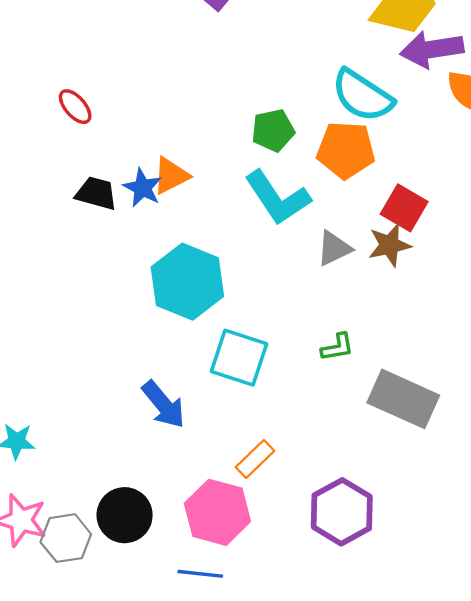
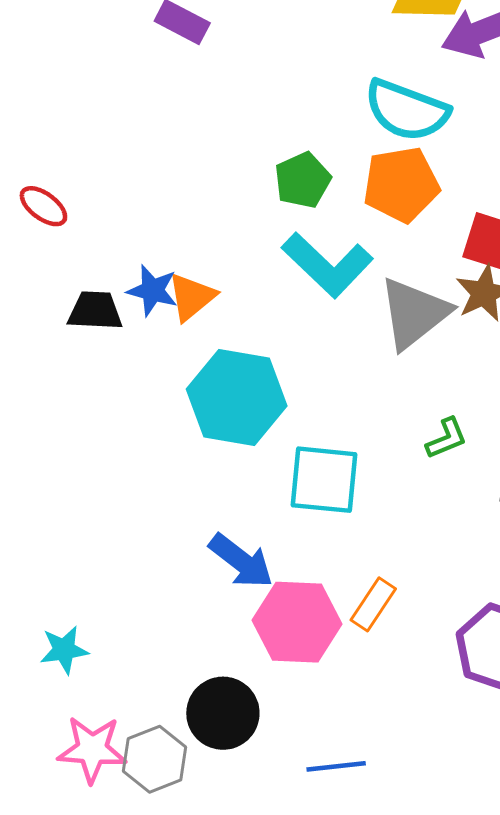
orange triangle: (171, 176) -> (192, 297), moved
gray triangle: (334, 248) -> (414, 313), size x1.6
pink hexagon: (217, 512) -> (297, 622), moved

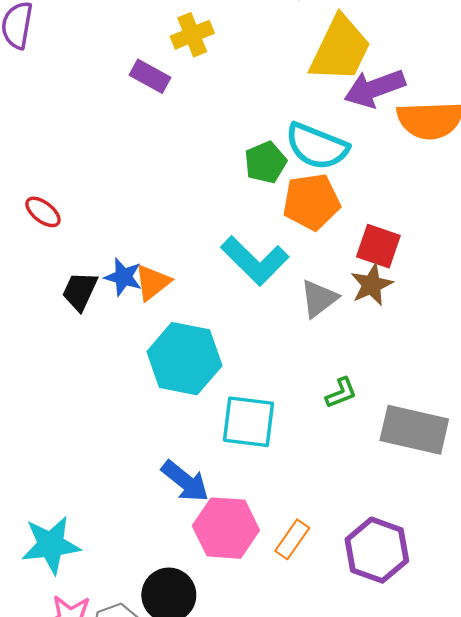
green pentagon: (303, 180) -> (265, 162), moved
black trapezoid: (95, 311) -> (80, 291), turned -69
gray triangle: (414, 313) -> (319, 299), size x0.7
orange rectangle: (373, 604) -> (292, 539), moved
cyan star: (64, 650) -> (51, 545), size x1.6

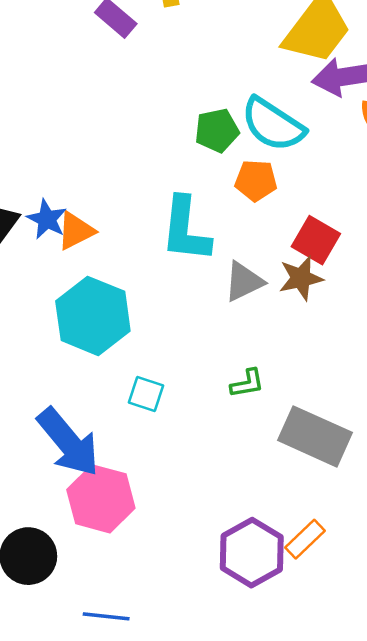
orange pentagon: (311, 202) -> (256, 180), size x0.7
cyan L-shape: (255, 261) -> (186, 230), turned 40
cyan square: (249, 422) -> (146, 394), size x0.6
blue arrow: (185, 481) -> (68, 442), size x1.4
orange rectangle: (292, 539) -> (305, 539), moved

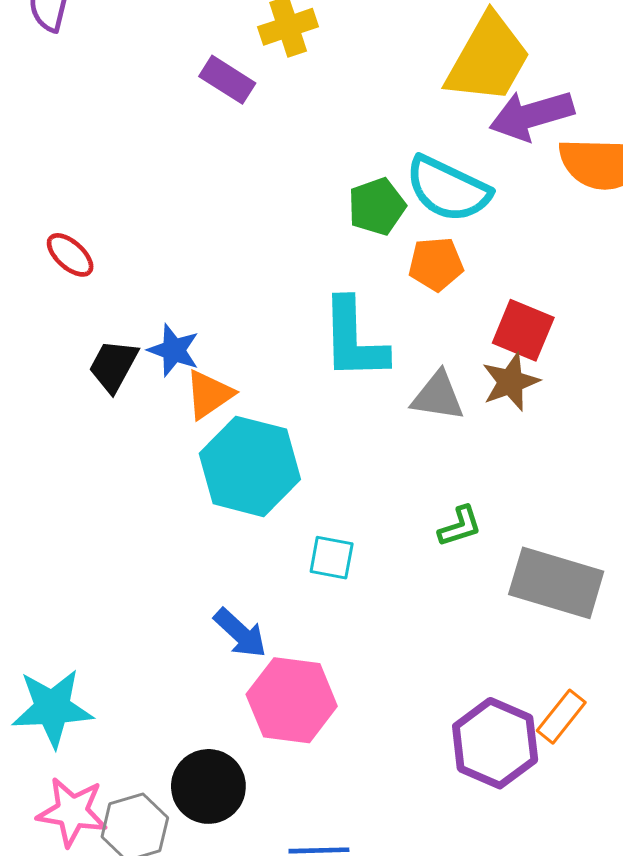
orange triangle: (76, 231) -> (209, 394), moved
gray triangle: (244, 282) -> (438, 396), turned 42
blue arrow: (68, 442) -> (240, 633), size x0.6

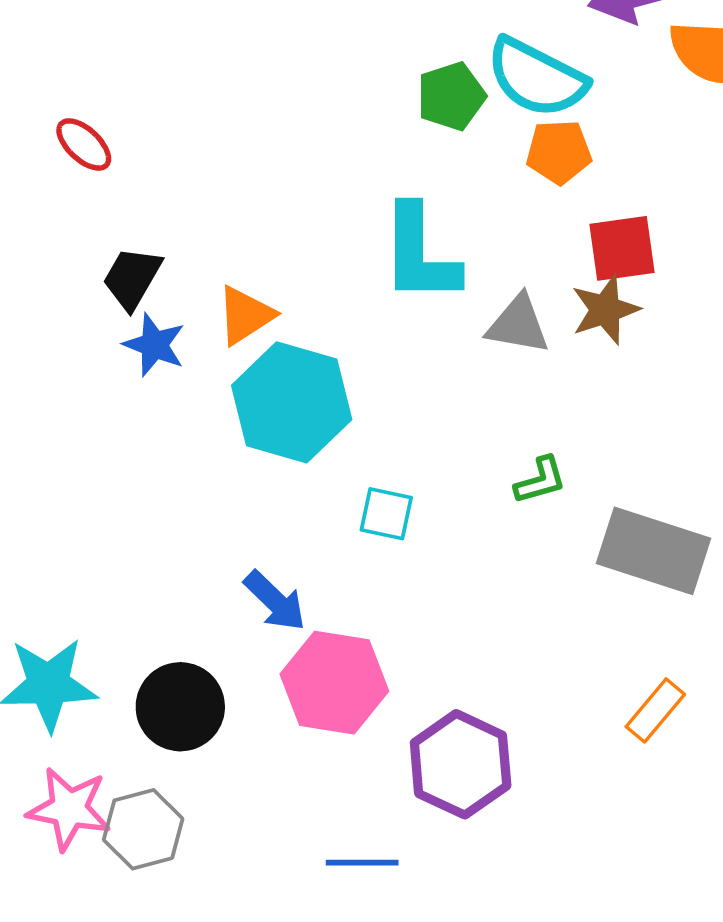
orange pentagon: (436, 264) -> (559, 152), moved
red square: (523, 330) -> (622, 248), turned -32
blue star: (174, 350) -> (154, 345), moved
purple hexagon: (495, 743) -> (461, 764), moved
black circle: (208, 786) -> (180, 707), moved

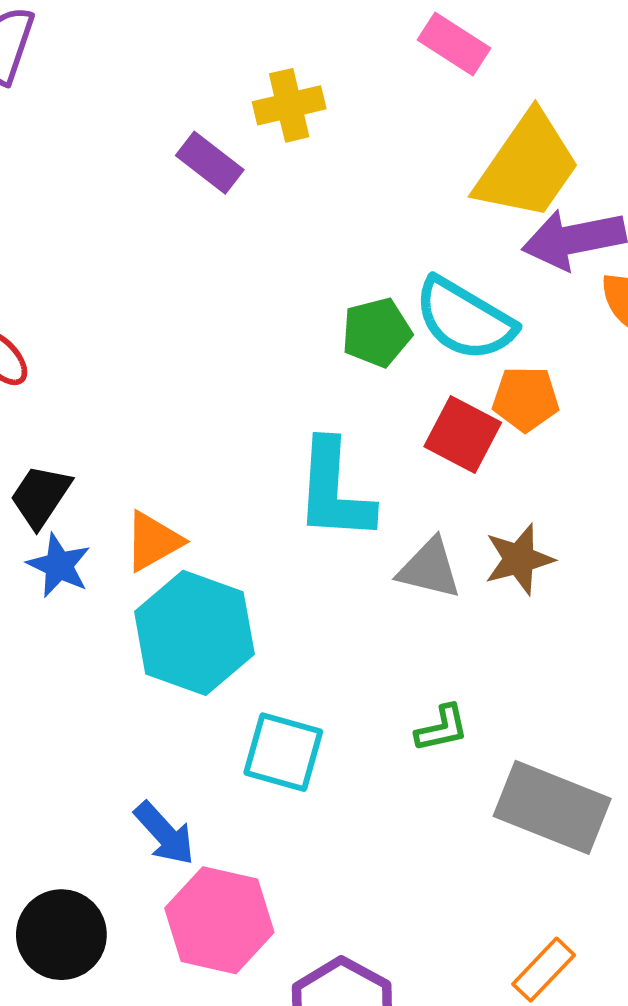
orange pentagon: (559, 152) -> (526, 399), moved
red square: (622, 248) -> (463, 434), moved, turned 32
cyan square: (386, 514) -> (283, 752), size x1.4

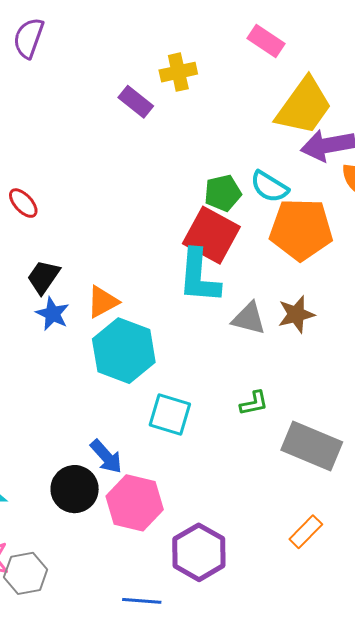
cyan semicircle: (465, 319) -> (269, 187), size x0.7
orange pentagon: (526, 399) -> (301, 229), size x1.8
red square: (463, 434) -> (211, 235), moved, size x1.4
black circle: (61, 935) -> (75, 489), moved

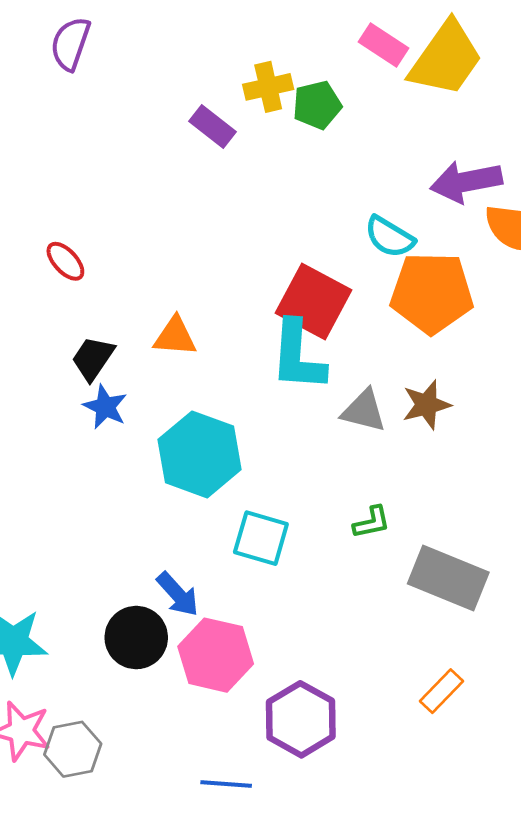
yellow trapezoid: (304, 106) -> (446, 59), moved
green pentagon: (223, 193) -> (317, 105), moved
orange triangle: (103, 302) -> (175, 336), moved, turned 33

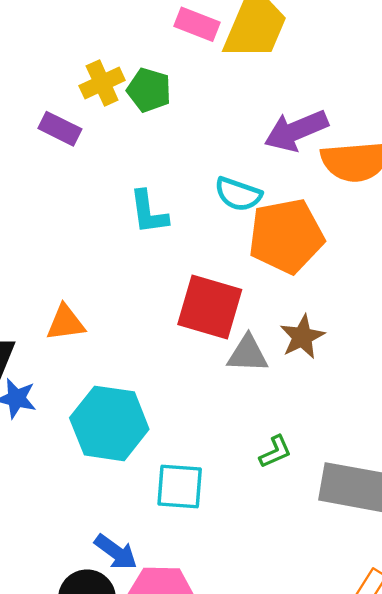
green pentagon: (317, 105) -> (149, 90), turned -30
red square: (314, 301) -> (210, 307), moved
cyan L-shape: (298, 356) -> (149, 212), moved, size x0.7

